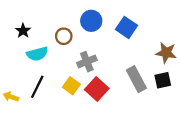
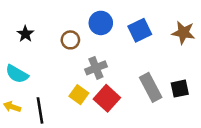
blue square: (126, 27) -> (140, 30), turned 30
brown star: (166, 53) -> (183, 33), moved
cyan semicircle: (37, 54) -> (17, 74), moved, turned 45
black line: (37, 87) -> (40, 110), moved, turned -35

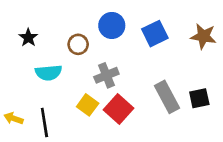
cyan semicircle: (17, 74) -> (48, 73), moved, turned -35

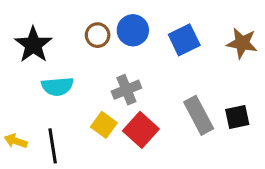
black star: (28, 38) -> (33, 45), size x1.6
brown circle: (78, 44) -> (98, 35), moved

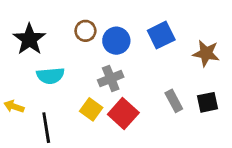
blue circle: (133, 30) -> (116, 41), moved
brown star: (242, 43) -> (206, 53), moved
gray rectangle: (199, 115) -> (174, 101), size x0.7
yellow arrow: (16, 141) -> (14, 107), moved

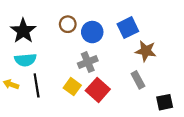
brown star: (206, 53) -> (146, 51), moved
cyan semicircle: (50, 76) -> (25, 60), moved
black square: (207, 102) -> (165, 102), moved
black line: (46, 128) -> (37, 85), moved

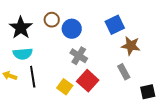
brown circle: (68, 24) -> (52, 20), moved
blue circle: (92, 32) -> (72, 29), moved
gray cross: (88, 62) -> (79, 56), turned -36
yellow square: (72, 87) -> (65, 87), moved

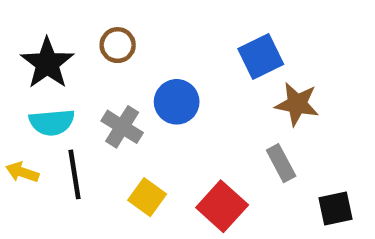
blue circle: (72, 29) -> (177, 102), moved
gray cross: (79, 56) -> (122, 127), moved
red square: (88, 81) -> (222, 206), moved

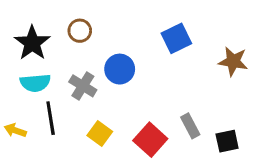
brown star: (297, 104) -> (233, 61), moved
gray rectangle: (281, 163) -> (190, 126), moved
yellow arrow: (22, 172) -> (15, 130), moved

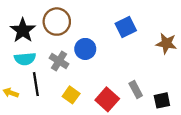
brown circle: (80, 31) -> (57, 22), size x1.6

